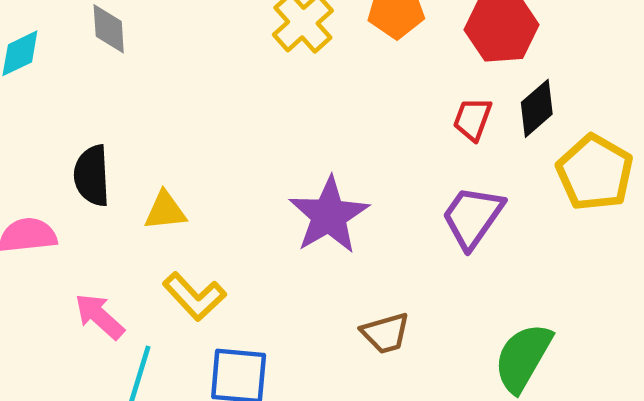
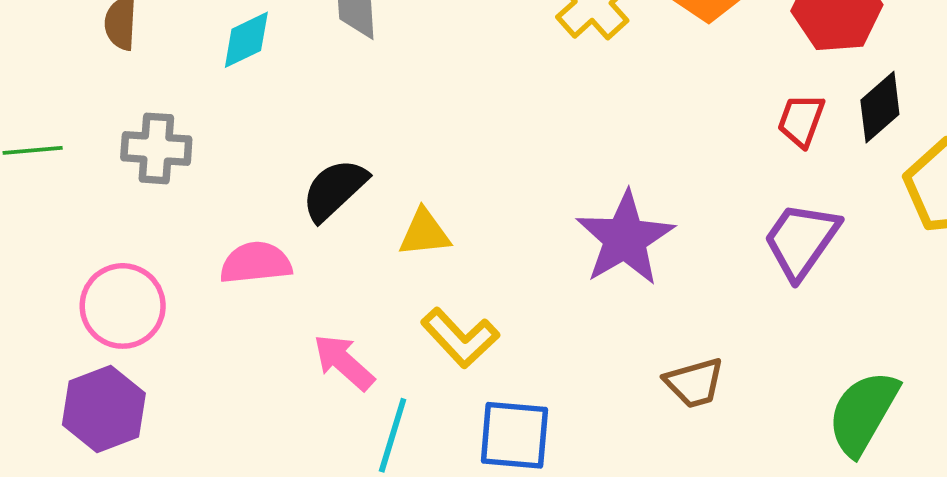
black semicircle: (92, 176) -> (334, 190), turned 50

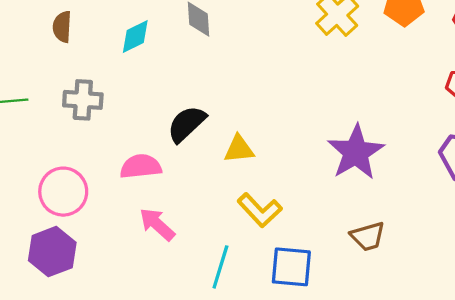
pink arrow: (344, 362) -> (157, 224), moved
brown trapezoid: (694, 383) -> (368, 236), moved

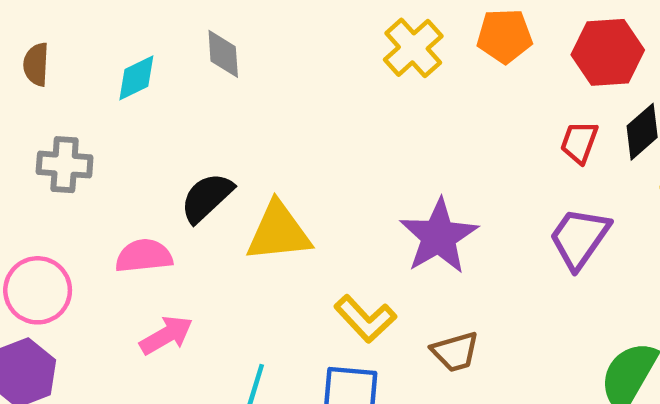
yellow triangle: (239, 149) -> (279, 232), size x1.6
yellow L-shape: (260, 210) -> (365, 319), moved
pink arrow: (157, 224) -> (166, 335), turned 108

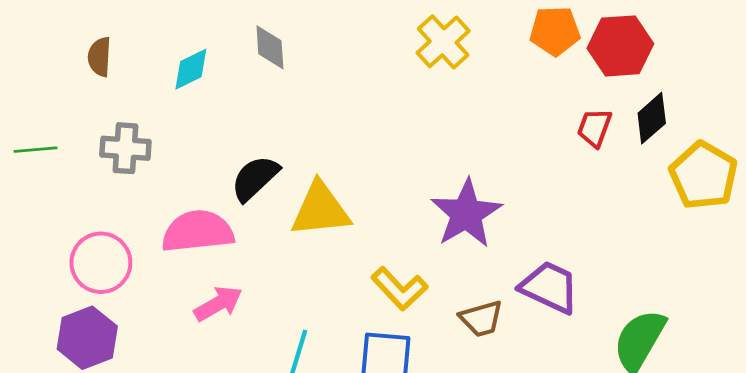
orange pentagon: (504, 36) -> (555, 31), moved
purple trapezoid: (579, 238) -> (549, 287), moved, turned 80
pink semicircle: (144, 256) -> (198, 231), size x1.4

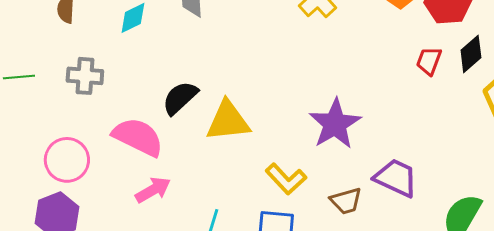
pink semicircle: (198, 231) -> (138, 137), turned 32

